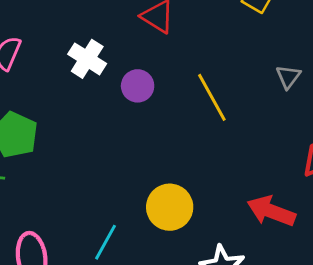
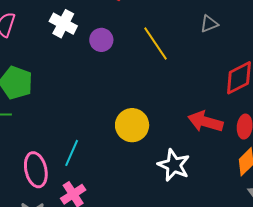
gray triangle: (288, 77) -> (209, 24), turned 36
cyan line: (105, 242) -> (72, 153), moved

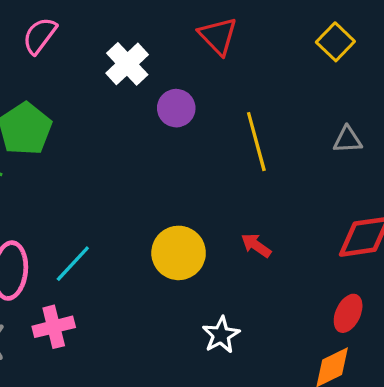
red arrow: (205, 122) -> (256, 245), moved, size x0.6
white star: (174, 165) -> (221, 335), size x0.7

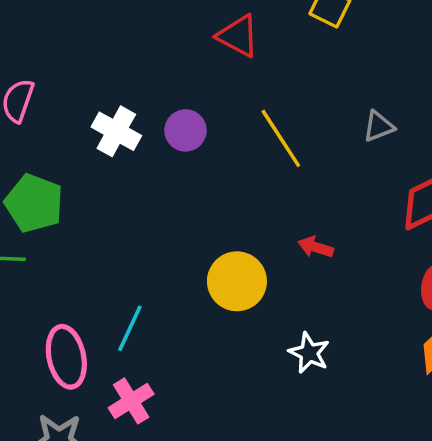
red triangle: (218, 36) -> (238, 36), moved
white cross: (127, 64) -> (116, 131), moved
gray triangle: (348, 140) -> (379, 126), moved

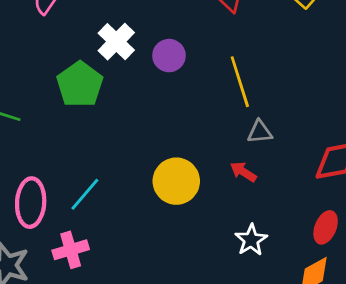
gray triangle: (379, 126) -> (260, 132), moved
green pentagon: (34, 203) -> (80, 84), moved
white star: (309, 353) -> (251, 240), moved

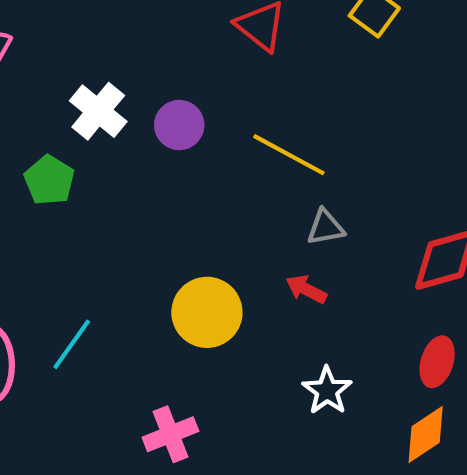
yellow line: (240, 82) -> (289, 155), turned -39
green pentagon: (80, 84) -> (49, 180), size x0.7
pink cross: (71, 250) -> (170, 434), moved

